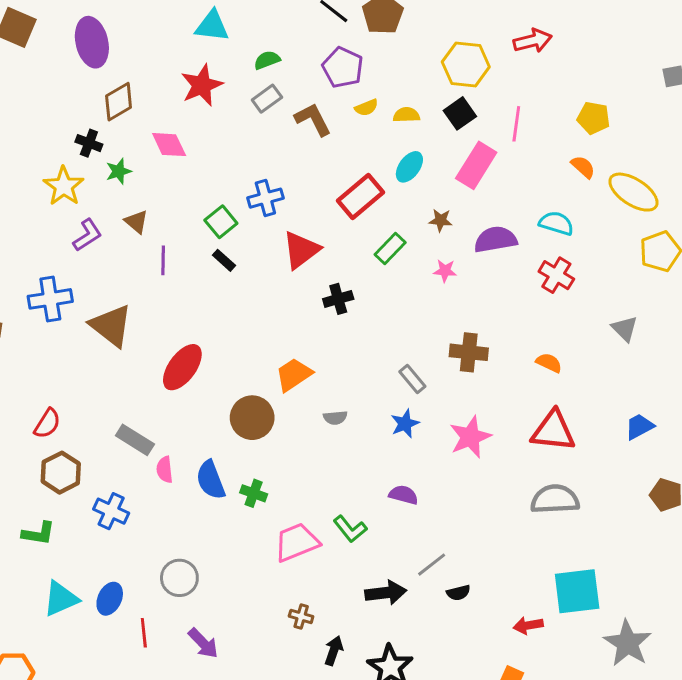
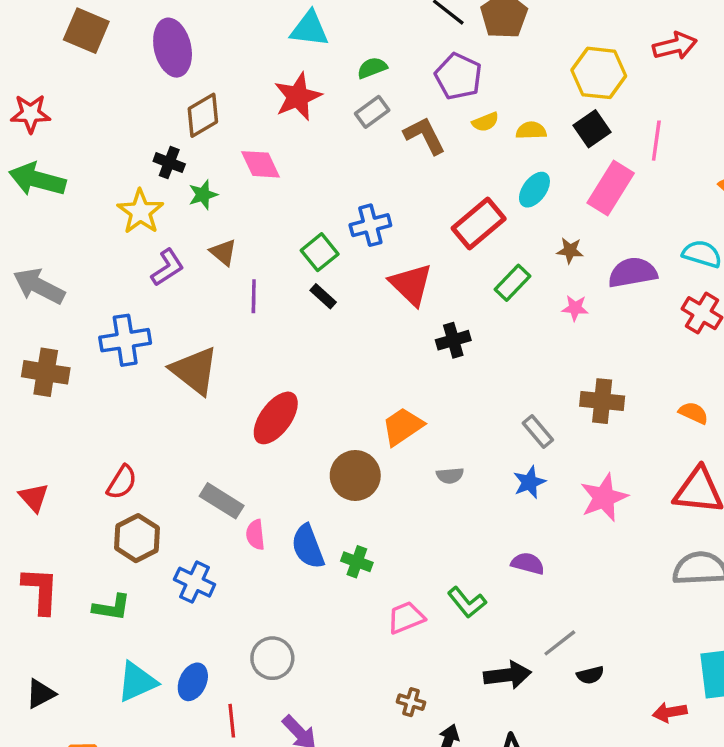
red triangle: (301, 250) -> (411, 284), turned -39
pink trapezoid: (297, 542) -> (406, 618), size x0.7

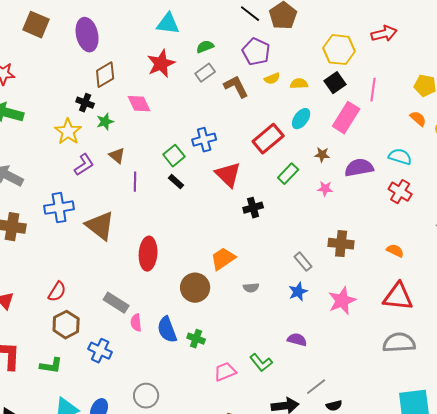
red ellipse: (276, 418) -> (148, 254), turned -32

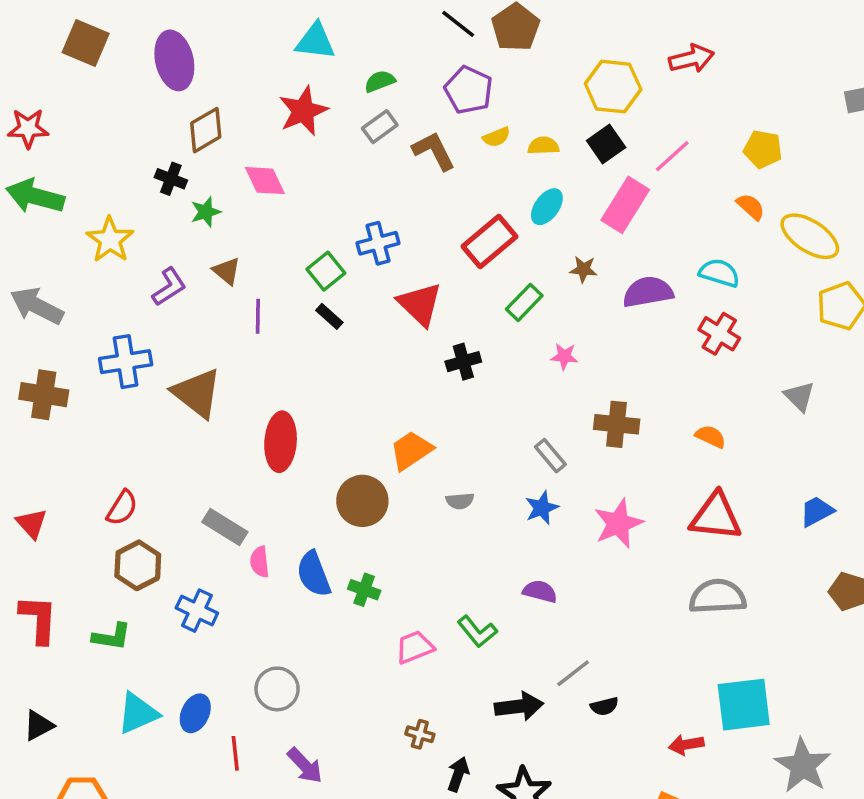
pink line: (373, 90) -> (672, 156), turned 40
yellow star: (68, 132) -> (110, 240), moved
pink star: (325, 189) -> (564, 356), moved

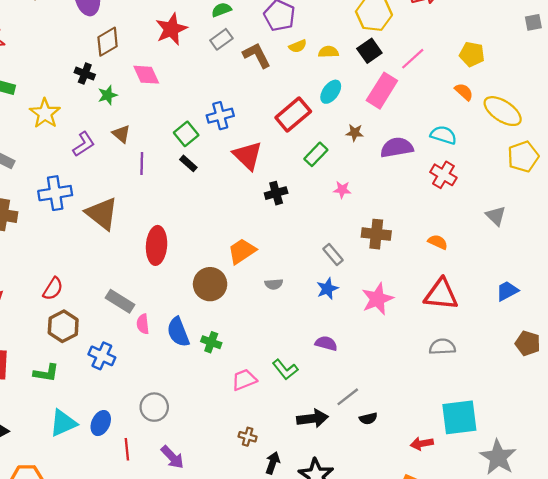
gray semicircle: (718, 597) -> (442, 347), size x0.7

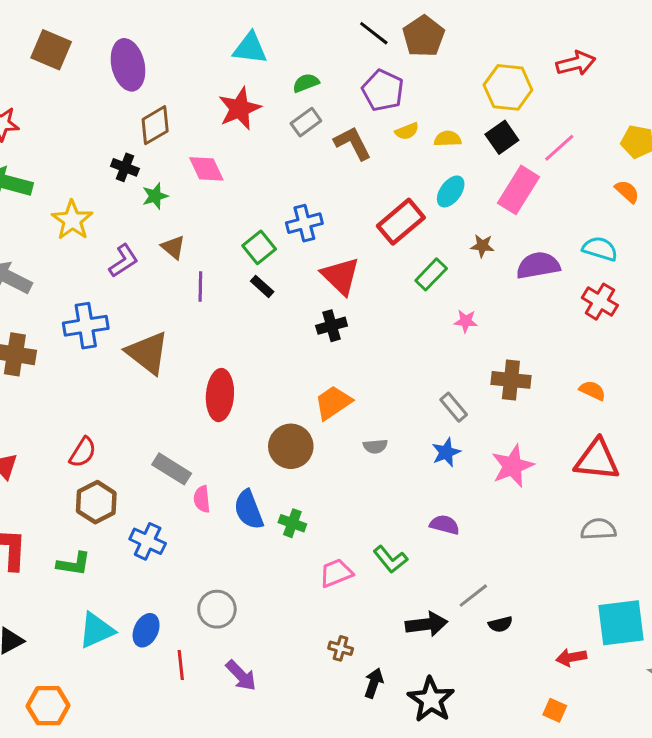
black cross: (276, 193) -> (332, 326), moved

